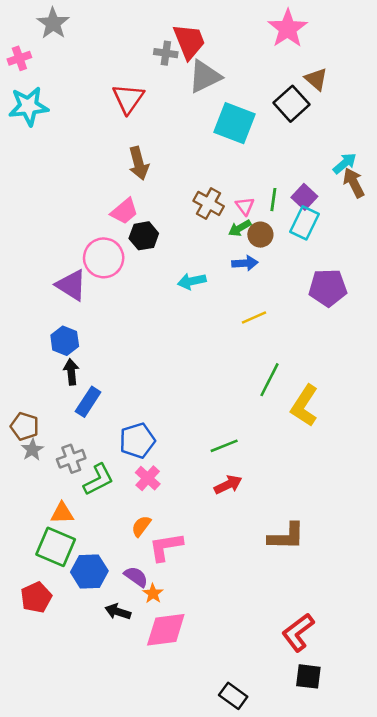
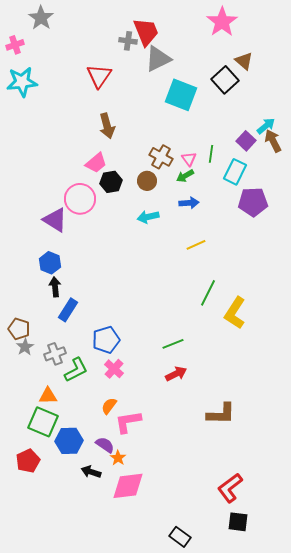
purple square: (304, 197) -> (246, 141), moved
brown circle: (260, 235) -> (147, 181), moved
purple pentagon: (328, 288) -> (253, 202), moved

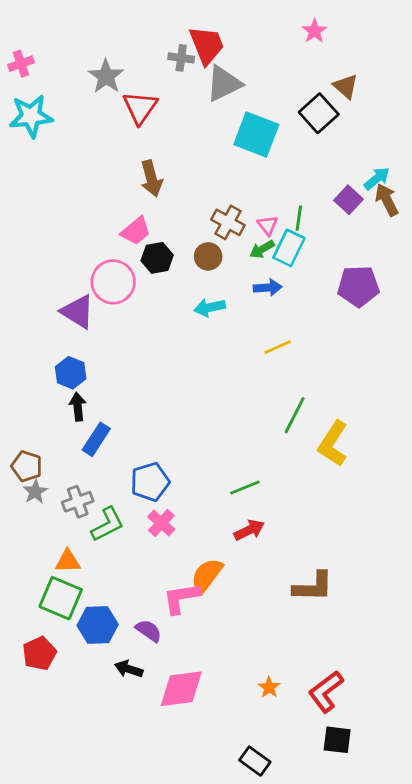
gray star: (41, 18) -> (106, 76), moved
pink star: (222, 22) -> (314, 31), size x0.6
cyan rectangle: (235, 172) -> (289, 248), moved
orange semicircle: (109, 406) -> (207, 575), moved, size x1.5
orange star: (118, 458) -> (269, 687), moved

